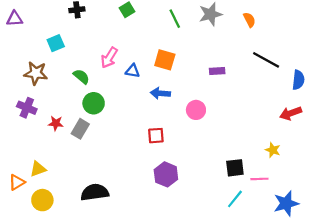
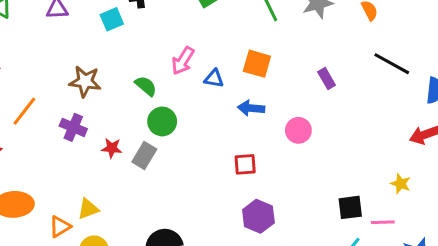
cyan square: (56, 43) -> (112, 19), moved
purple rectangle: (217, 71) -> (327, 79), turned 64

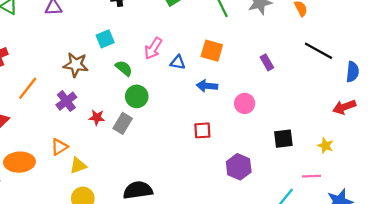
cyan square: (112, 19) -> (105, 39), moved
purple cross: (73, 127) -> (66, 101), turned 30
black square: (350, 207) -> (283, 139), moved
purple hexagon: (258, 216) -> (239, 167), moved
orange triangle: (60, 227) -> (59, 147), moved

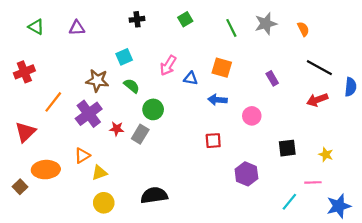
green semicircle: (124, 68) -> (132, 86), moved
purple cross: (66, 101) -> (89, 114), size x1.4
red arrow: (344, 107) -> (317, 100), moved

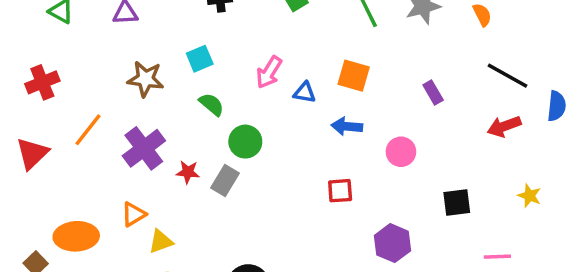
brown star: (97, 80) -> (146, 79), moved
red triangle: (25, 132) -> (32, 153), moved
yellow star: (326, 155) -> (530, 196), moved

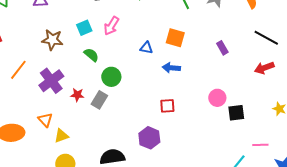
pink arrow: (269, 72) -> (111, 26), moved
pink circle: (401, 152) -> (217, 98), moved
orange triangle: (134, 214) -> (45, 120), turned -42
purple hexagon: (392, 243) -> (149, 138), moved

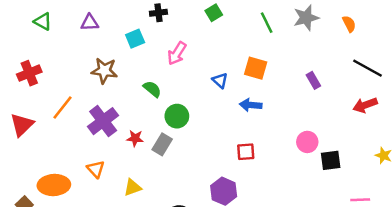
cyan square: (84, 28) -> (135, 39), moved
blue triangle: (146, 48) -> (220, 80), turned 32
yellow triangle: (61, 136) -> (133, 187), moved

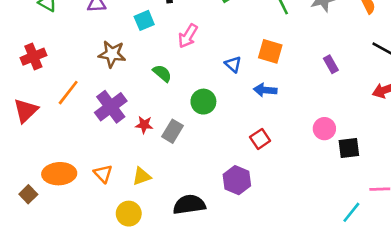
green circle: (177, 116) -> (203, 102), moved
red square: (246, 152) -> (260, 139), turned -30
orange triangle: (96, 169) -> (103, 174), moved

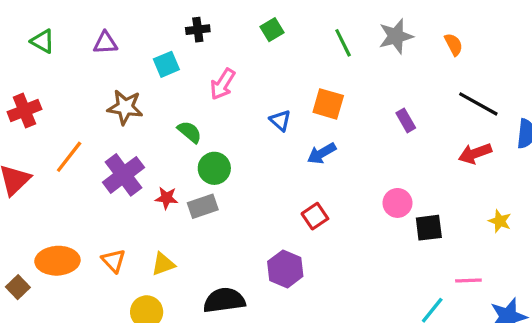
blue arrow: (265, 90) -> (322, 153), turned -35
green circle: (203, 102) -> (214, 168), moved
gray rectangle: (173, 131) -> (203, 206), turned 40

